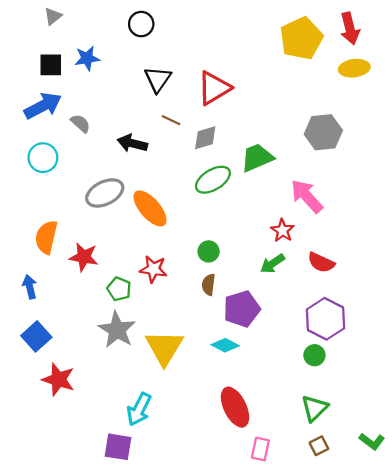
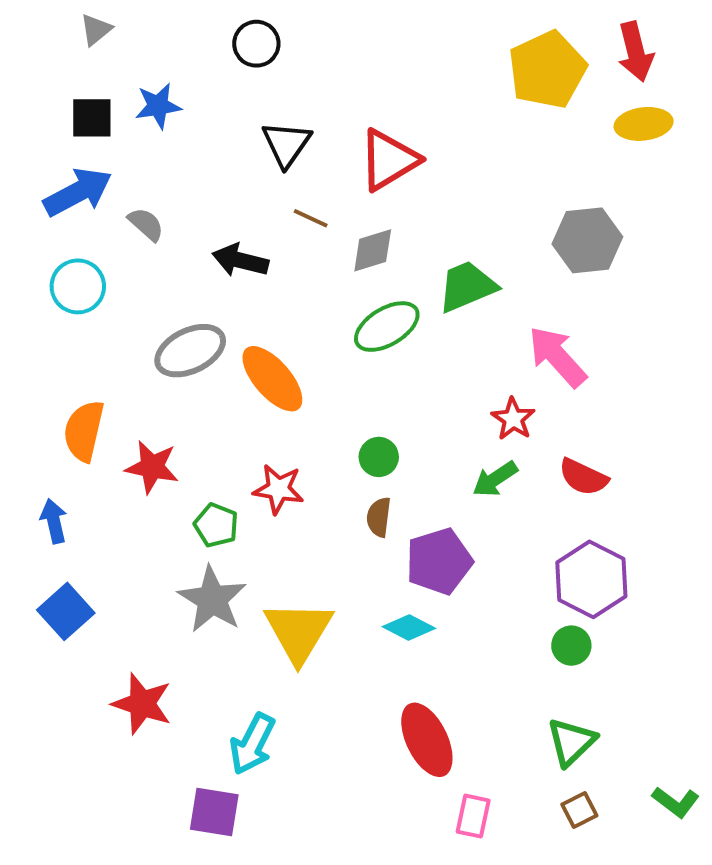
red star: (58, 380) -> (142, 704), moved

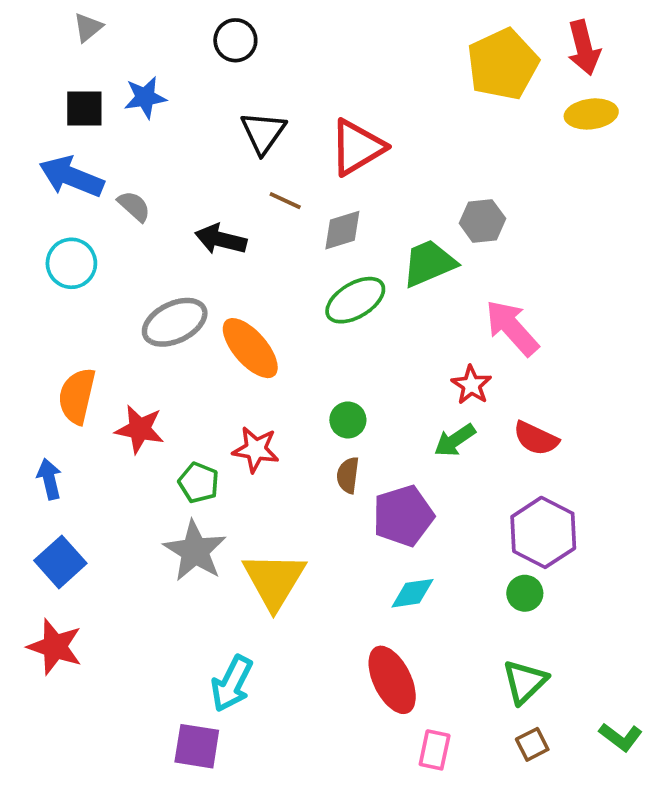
blue arrow: (78, 192) -> (71, 177), turned -130
gray hexagon: (587, 240) -> (482, 221), moved, size x0.7
cyan diamond: (409, 627) -> (412, 593), moved, turned -36
red star: (142, 704) -> (55, 647), moved

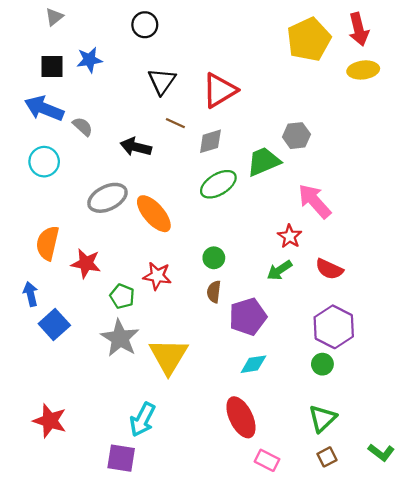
blue square: (60, 562) -> (54, 325), moved
red star: (55, 647) -> (50, 421), moved
pink rectangle: (435, 750) -> (267, 460), turned -75

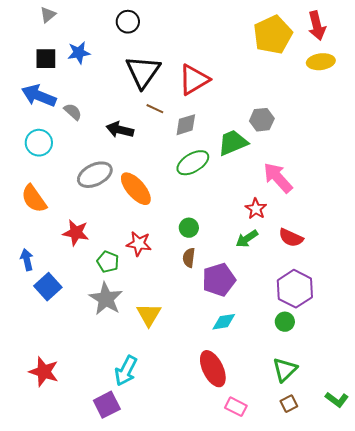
black triangle: (162, 81) -> (143, 72), size x1.4
orange semicircle: (48, 243) -> (34, 199), moved, turned -48
yellow triangle: (169, 356) -> (149, 315), size x0.7
purple square: (121, 458) -> (107, 405), turned -36

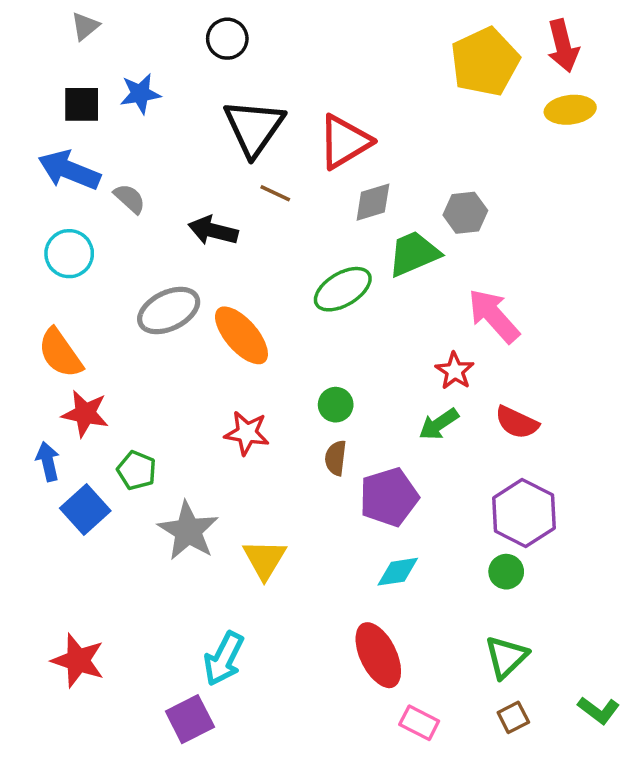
gray diamond: (186, 125) -> (373, 202), moved
red star: (76, 233) -> (85, 414), moved
green pentagon: (108, 262) -> (137, 470), moved

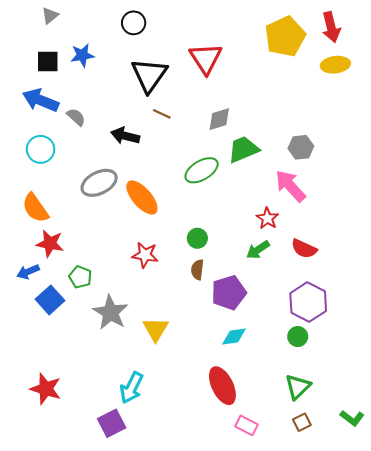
red triangle: (345, 142) -> (206, 58), moved, turned -32
gray hexagon: (465, 213) -> (301, 147), moved
blue arrow: (48, 462) -> (28, 272), turned -100

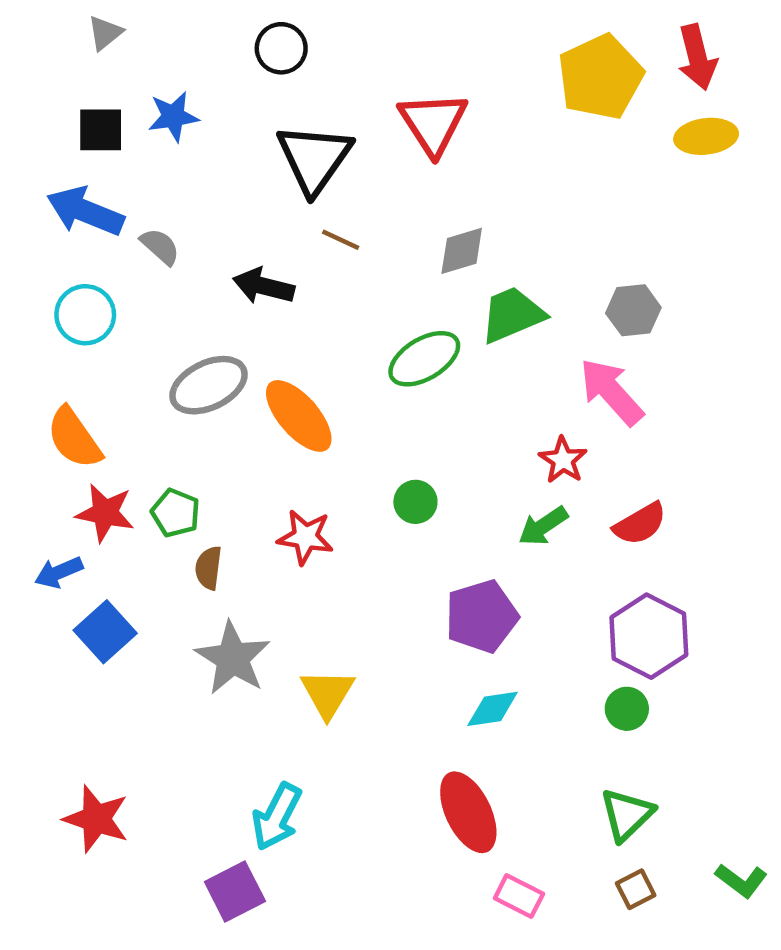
red semicircle: (304, 249) -> (640, 524), turned -55
brown semicircle: (197, 270) -> (209, 568), moved
green pentagon: (80, 277) -> (175, 513), moved

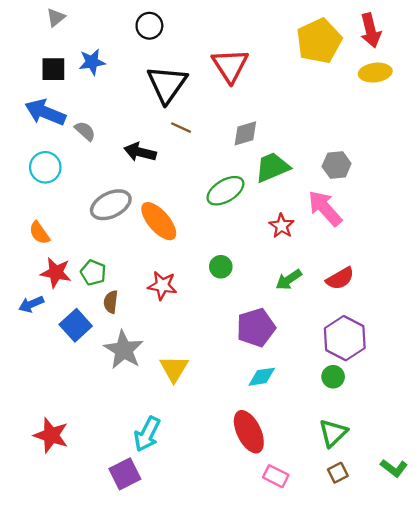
orange semicircle: (74, 438) -> (39, 233), size x0.7
red star: (563, 460) -> (282, 226), moved
blue square: (105, 632) -> (76, 325), moved

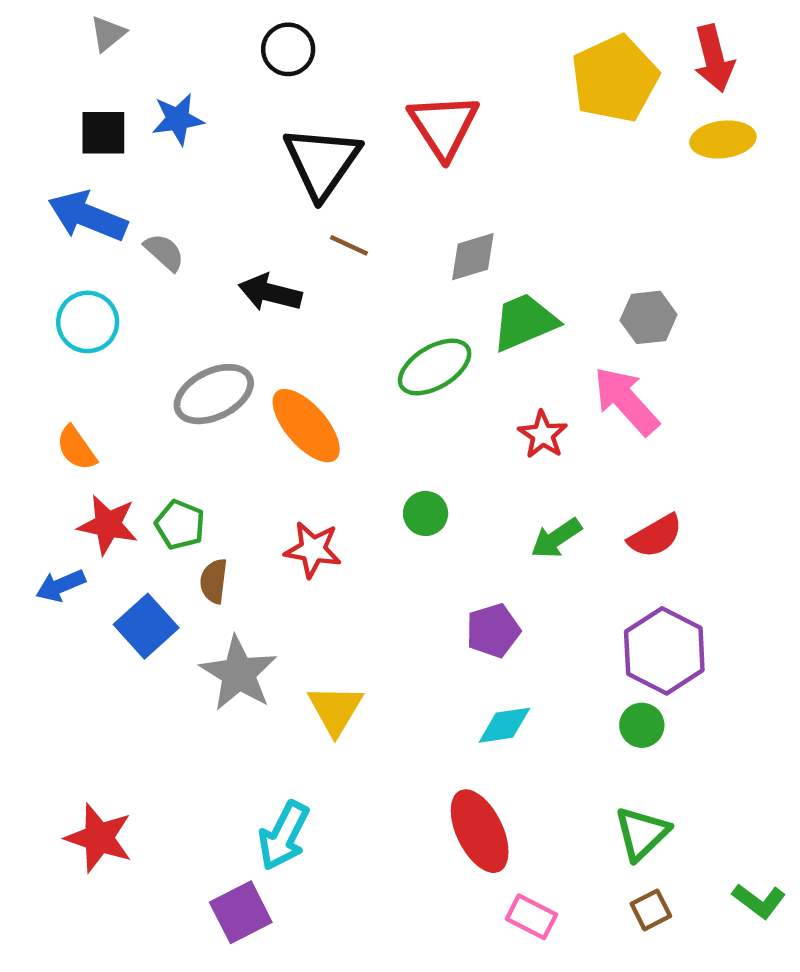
purple pentagon: (256, 328) -> (493, 631), size x0.7

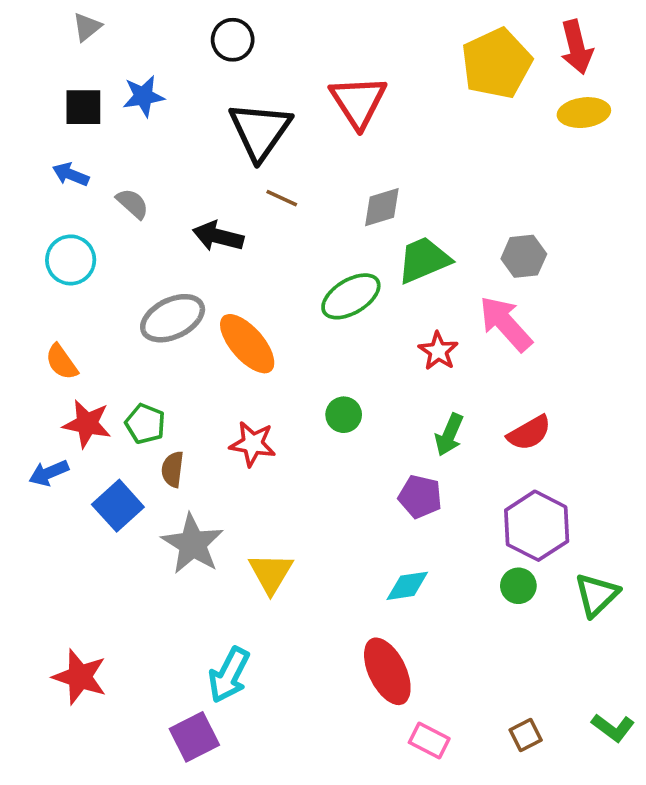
blue arrow: (88, 216) -> (71, 174), size x0.6
green arrow: (556, 538) -> (449, 435), turned -33
purple pentagon: (493, 631) -> (420, 497), moved, turned 30
green triangle: (642, 833) -> (597, 595), moved

